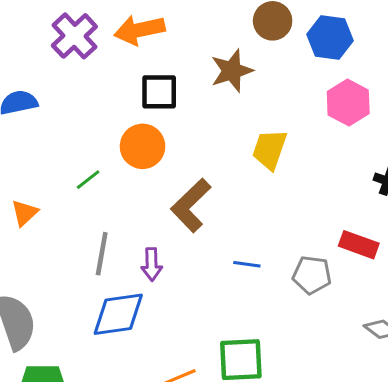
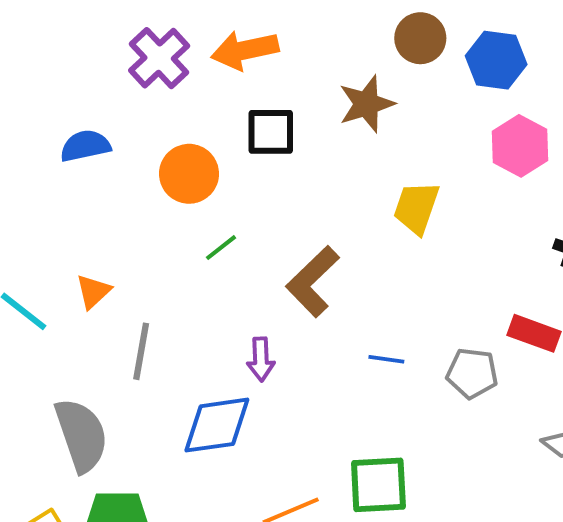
orange circle: (143, 146) -> (189, 174), moved
green line: (88, 180) -> (221, 248), moved
gray line: (102, 254) -> (141, 351), moved

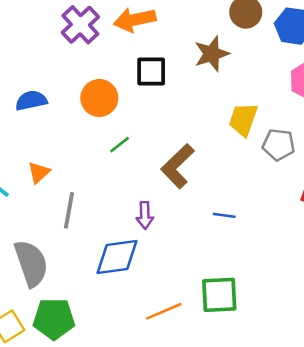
blue semicircle: (85, 146) -> (31, 101), moved
gray pentagon: (472, 373) -> (279, 145), moved

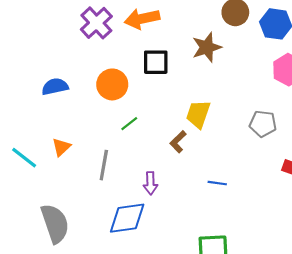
yellow trapezoid: (243, 119) -> (198, 114), moved
brown L-shape: (178, 166) -> (178, 142), size x0.6
gray line: (69, 210) -> (104, 165), moved

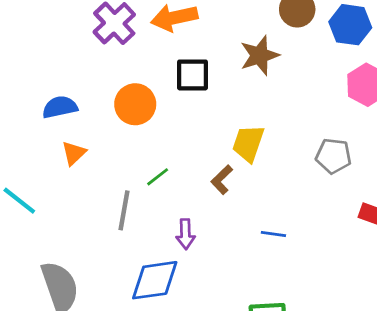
green line: (129, 124) -> (158, 177), moved
orange triangle: (61, 147) -> (74, 153), moved

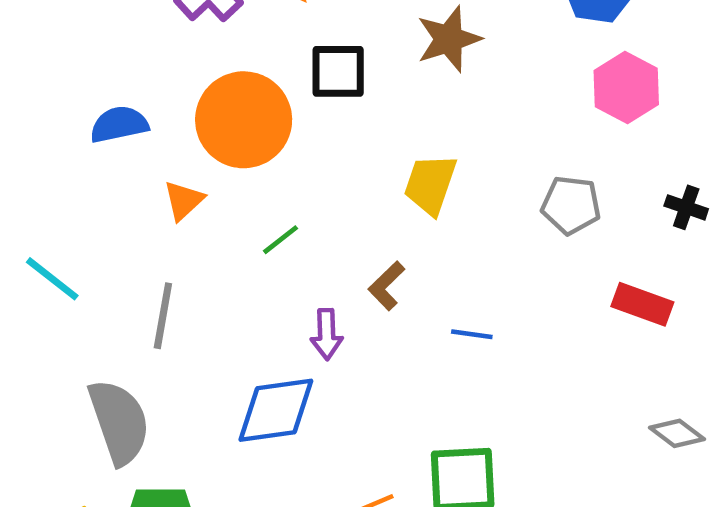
orange circle: (135, 104) -> (244, 120), size x1.4
orange triangle: (74, 153) -> (184, 200), moved
brown L-shape: (222, 180) -> (387, 286), moved
gray line: (124, 210) -> (163, 316), moved

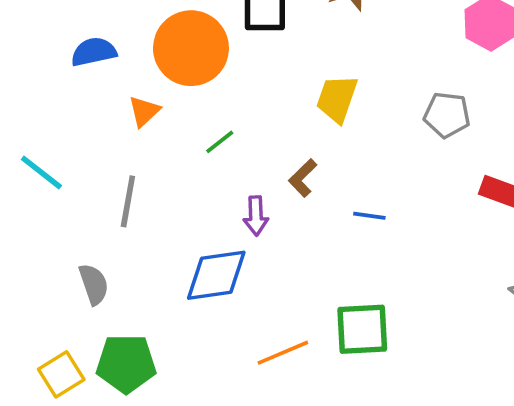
gray semicircle: (119, 422) -> (94, 284), size x0.6

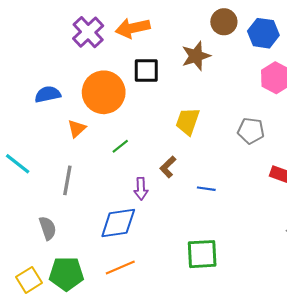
orange line: (283, 353) -> (120, 268), moved

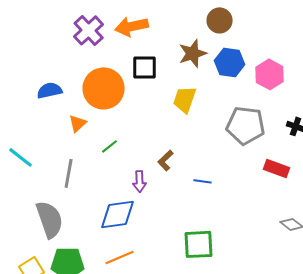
blue hexagon: (263, 33) -> (230, 62), moved
yellow trapezoid: (188, 121) -> (185, 99), moved
gray pentagon: (251, 131) -> (246, 125), size x1.5
green line: (120, 146) -> (110, 146), moved
gray semicircle: (48, 228) -> (50, 219), size x1.6

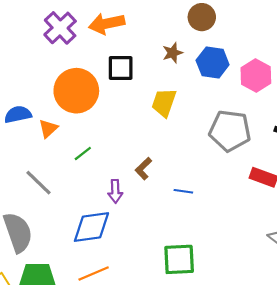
brown star: (193, 53) -> (173, 53), size x0.7
blue semicircle: (50, 90) -> (18, 114), moved
gray line: (69, 173) -> (38, 183), turned -56

